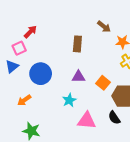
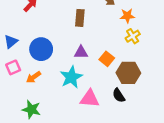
pink square: (19, 48) -> (13, 67), moved
orange arrow: (24, 100) -> (34, 77), moved
cyan star: (69, 100) -> (71, 77), size x1.5

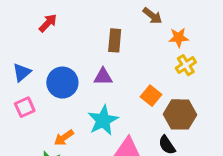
purple triangle: (81, 52) -> (103, 77), moved
orange arrow: (34, 77) -> (64, 138), moved

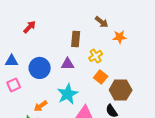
yellow cross: (186, 65) -> (96, 56), moved
blue triangle: (22, 72) -> (12, 61), turned 40

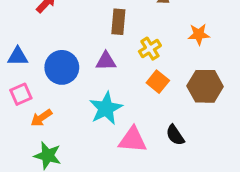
orange star: (120, 37) -> (199, 34), moved
brown hexagon: (121, 90) -> (205, 86), moved
orange arrow: (41, 106) -> (41, 118), moved

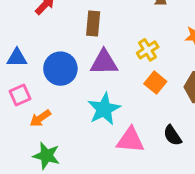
brown rectangle: (118, 22) -> (93, 23), moved
purple triangle: (106, 61) -> (104, 62), size x1.4

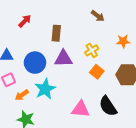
cyan star: (104, 109) -> (45, 89), moved
black semicircle: (172, 135) -> (108, 106), size x1.5

